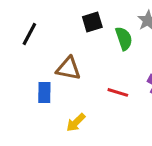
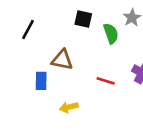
black square: (92, 22) -> (83, 19), turned 30
yellow arrow: (76, 122) -> (69, 107), turned 30

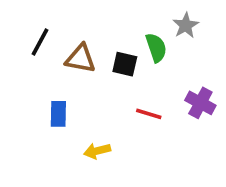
black square: (83, 19) -> (125, 64), moved
brown triangle: (62, 60) -> (81, 59), moved

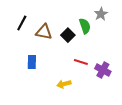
black square: (125, 64) -> (68, 35), turned 32
purple cross: (200, 103) -> (103, 70), moved
yellow arrow: (97, 151) -> (64, 84), moved

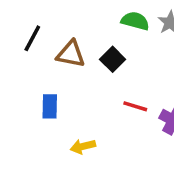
green semicircle: (85, 26) -> (135, 21), moved, turned -56
yellow arrow: (64, 84) -> (83, 146), moved

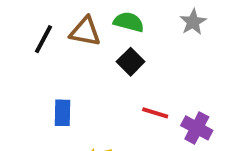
green semicircle: (135, 21) -> (129, 22), moved
brown triangle: (71, 54) -> (85, 31), moved

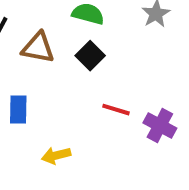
brown triangle: (85, 31) -> (38, 48), moved

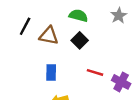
blue rectangle: (18, 110) -> (51, 72), moved

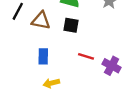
black square: (80, 40) -> (71, 25), turned -35

